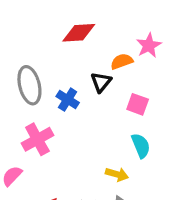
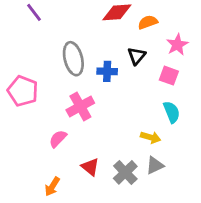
pink star: (149, 45) -> (177, 45), moved
orange semicircle: (122, 61) -> (148, 22), moved
blue cross: (68, 100) -> (107, 71), turned -30

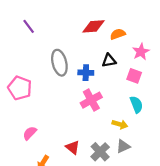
black triangle: (137, 56) -> (109, 60), turned 40
pink cross: (80, 106) -> (91, 100), moved
pink semicircle: (58, 139) -> (30, 133), moved

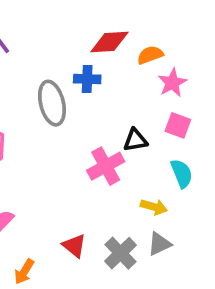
pink star: (141, 52) -> (172, 83), moved
black triangle: (109, 60) -> (135, 140), moved
blue cross: (86, 73) -> (87, 79), moved

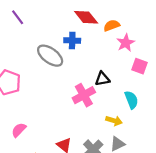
red diamond: (109, 42) -> (86, 17), turned 55
gray ellipse: (52, 103) -> (50, 56), turned -40
pink square: (178, 125) -> (140, 66), moved

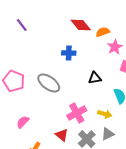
blue cross: (72, 41) -> (69, 53), moved
gray ellipse: (50, 56) -> (49, 83), moved
pink cross: (84, 95) -> (77, 113), moved

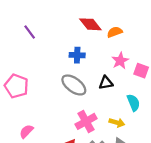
purple line: (22, 25) -> (30, 32), moved
pink star: (115, 47) -> (120, 61), moved
gray ellipse: (49, 83) -> (74, 85), moved

